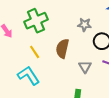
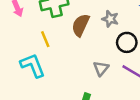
brown semicircle: (62, 49) -> (81, 25), moved

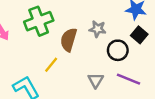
yellow line: (45, 39) -> (51, 65), moved, turned 70

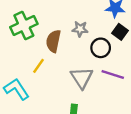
gray triangle: (96, 80) -> (82, 78), size x1.5

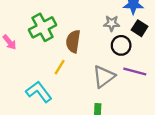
gray star: (80, 29) -> (112, 23), moved
gray triangle: (82, 78) -> (104, 77), turned 30

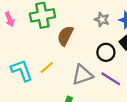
gray star: (112, 23) -> (102, 19), moved
yellow line: (60, 67) -> (47, 68), moved

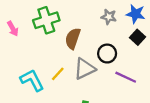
black circle: (106, 52) -> (107, 54), moved
gray triangle: (82, 75) -> (85, 69), moved

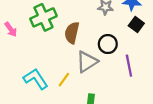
yellow line: (58, 74) -> (64, 80), moved
purple line: (126, 77) -> (129, 66), turned 60

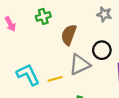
green cross: (43, 17) -> (43, 16), size x0.6
yellow line: (64, 80) -> (55, 79), turned 32

